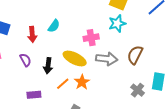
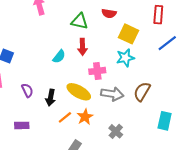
red arrow: (32, 34) -> (82, 47), moved
gray cross: (138, 90) -> (116, 131), moved
purple rectangle: (34, 95) -> (22, 125), moved

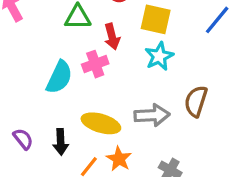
red arrow: (82, 47) -> (112, 37), moved
cyan semicircle: (59, 57) -> (59, 77), size x1.5
pink cross: (97, 71) -> (95, 64), moved

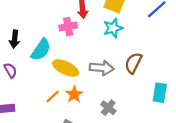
cyan semicircle: (59, 77) -> (41, 50), moved
black arrow: (61, 142) -> (15, 39), moved

